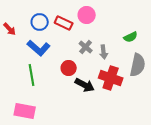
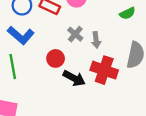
green semicircle: (131, 37) -> (127, 13), moved

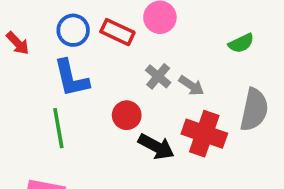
blue L-shape: (21, 35) -> (71, 78), turned 36
gray arrow: (96, 40) -> (191, 86), turned -49

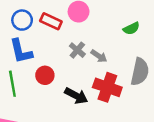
red circle: (127, 115) -> (45, 75), moved

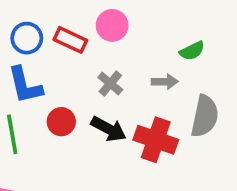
gray arrow: (99, 56) -> (165, 82), moved, turned -35
black arrow: (76, 96) -> (108, 129), moved

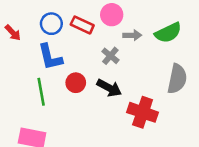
green semicircle: (192, 51) -> (168, 33), size x1.5
gray arrow: (165, 82) -> (132, 35), moved
red cross: (156, 140) -> (143, 112), moved

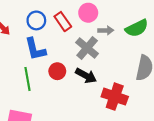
red rectangle: (82, 25) -> (63, 22), turned 30
gray cross: (110, 56) -> (87, 48), size x1.5

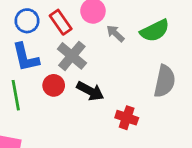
gray arrow: (106, 30) -> (115, 33), turned -136
gray cross: (87, 48) -> (72, 56), moved
red cross: (115, 97) -> (127, 118), size x0.7

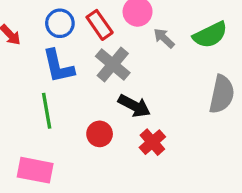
red circle: (54, 85) -> (100, 134), moved
red cross: (127, 118) -> (152, 142), moved, turned 30

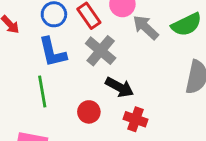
gray arrow: (164, 38) -> (146, 27), size x1.4
red cross: (152, 142) -> (136, 119), turned -30

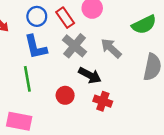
gray arrow: (146, 27) -> (111, 48), moved

